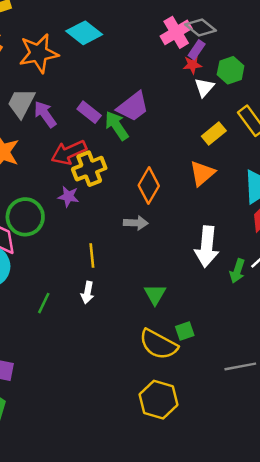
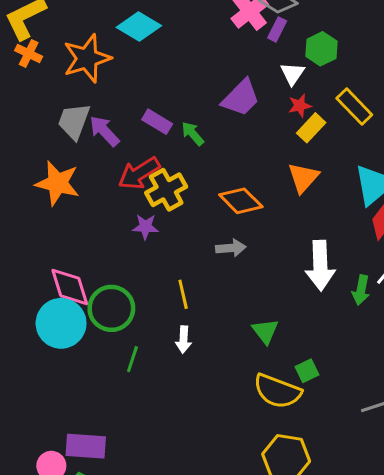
red star: (192, 65) -> (300, 106), moved
purple trapezoid: (133, 107) -> (241, 98), moved
green arrow: (117, 126) -> (193, 134), size x0.7
orange diamond: (149, 186) -> (241, 201), turned -68
green circle: (25, 217) -> (111, 308), moved

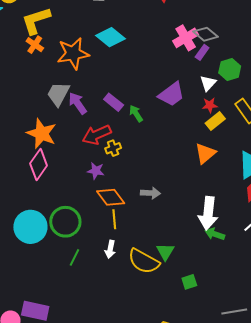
yellow cross: (166, 190) -> (113, 148), size x0.6
orange diamond: (241, 201) -> (111, 197), moved
pink diamond: (70, 287) -> (39, 165), moved, turned 44
green arrow: (361, 290) -> (215, 234), moved, turned 90
yellow semicircle: (277, 391) -> (144, 261), moved

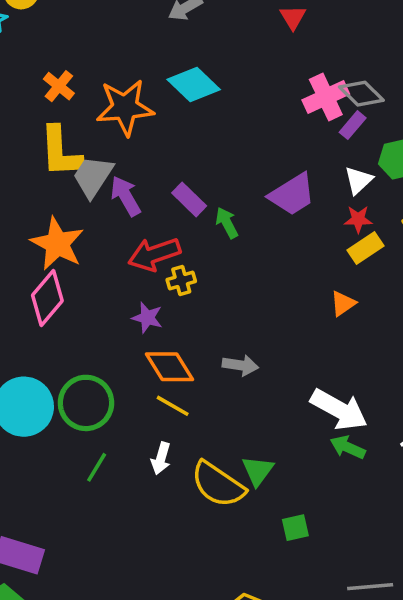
yellow L-shape: (36, 21) -> (61, 152), moved, turned -80
orange triangle: (205, 153) -> (343, 303), size x0.7
white arrow: (208, 213) -> (339, 410), turned -72
yellow line: (114, 219) -> (173, 406), turned -60

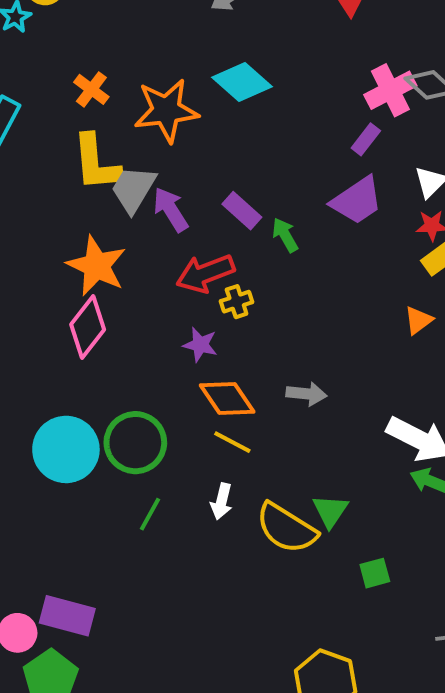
purple rectangle: (353, 125) -> (366, 139), moved

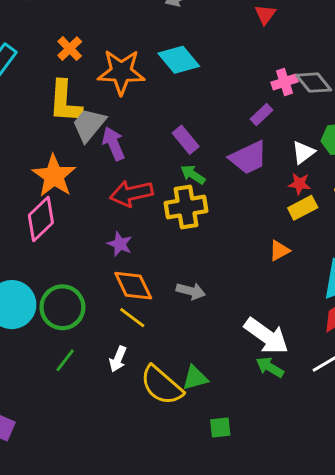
pink cross: (390, 90) -> (285, 82), size x0.7
purple rectangle: (242, 211) -> (186, 140), moved
green arrow: (285, 235) -> (193, 175), turned -35
yellow cross: (237, 302) -> (186, 207), moved, size x1.8
green triangle: (330, 511) -> (195, 378), turned 32

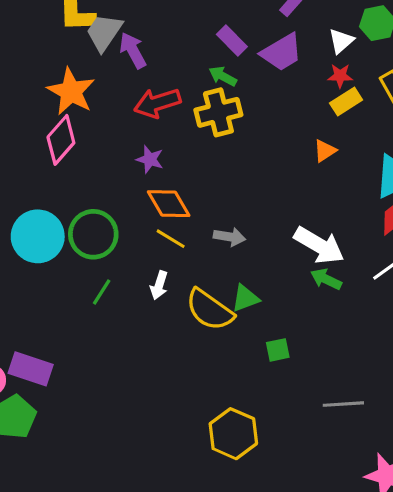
purple rectangle: (186, 140) -> (232, 40), moved
gray arrow: (191, 291) -> (229, 237), moved

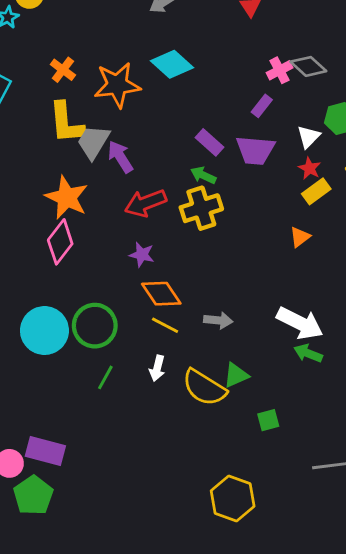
purple trapezoid: (282, 52) -> (255, 150), turned 39
red star: (340, 76) -> (310, 168), turned 30

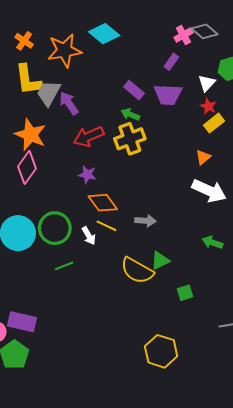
white arrow: (300, 323) -> (209, 191), moved
white arrow: (157, 368) -> (89, 236), moved, turned -42
green line: (105, 377) -> (64, 266), turned 42

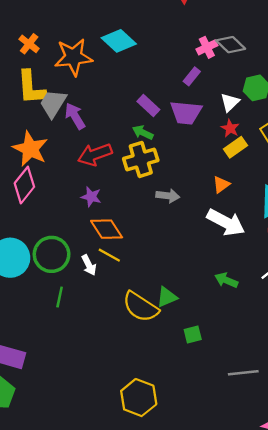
gray arrow: (145, 221) -> (168, 196), moved
green line: (64, 266) -> (60, 297), turned -60
yellow hexagon: (161, 351) -> (139, 398), moved

